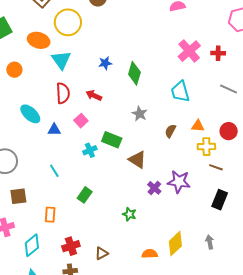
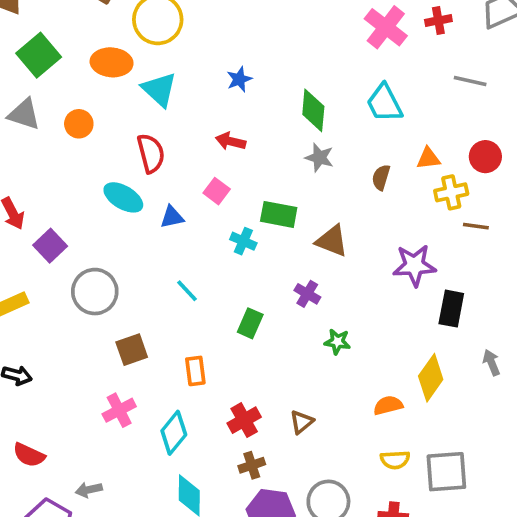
green diamond: (134, 73) -> (313, 110), moved
red semicircle: (63, 93) -> (151, 153), moved
cyan cross: (90, 150) -> (243, 241), turned -32
purple cross: (154, 188) -> (307, 294), moved
black rectangle: (220, 200) -> (451, 309), moved

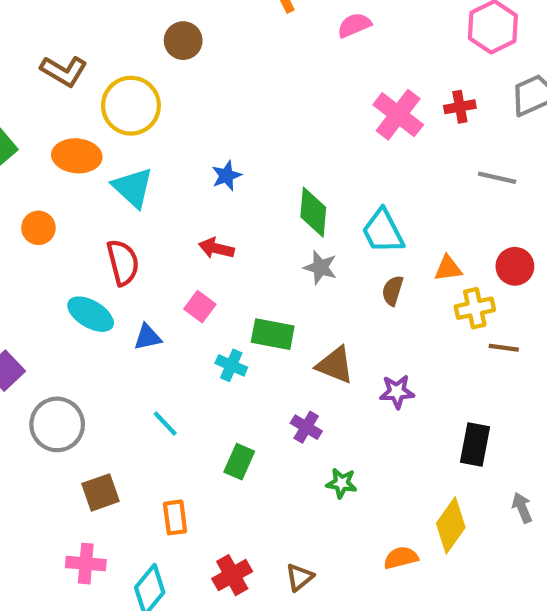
cyan trapezoid: (384, 103) -> (383, 231), moved
purple star: (414, 265) -> (397, 392), moved, size x0.7
pink cross: (119, 410) -> (86, 564), turned 32

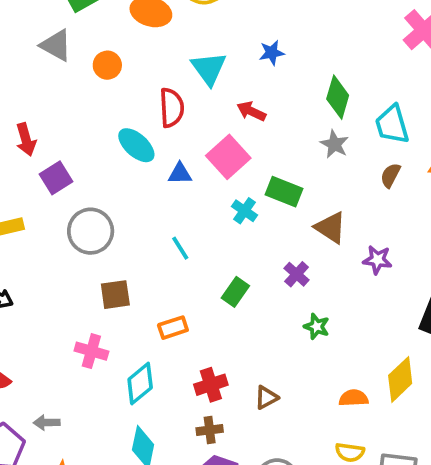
cyan triangle: (133, 188) -> (209, 68), moved
pink square: (200, 307) -> (228, 157), size x1.6
orange rectangle: (175, 517) -> (173, 328), turned 68

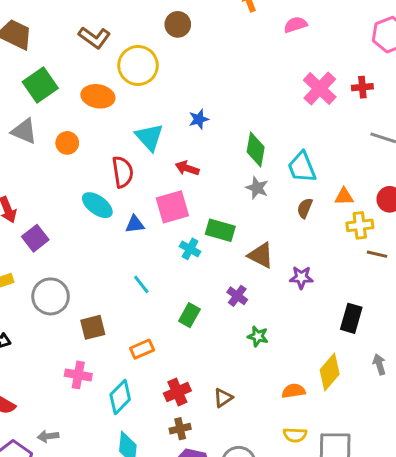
pink square: (228, 157) -> (172, 207), turned 32
gray circle: (91, 231) -> (51, 296), moved

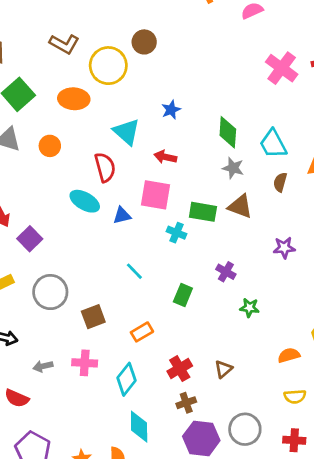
brown circle: (178, 24) -> (144, 42), moved
pink square: (172, 207) -> (155, 195), turned 32
brown triangle: (261, 255) -> (240, 206), moved
gray arrow: (48, 436) -> (43, 366), moved

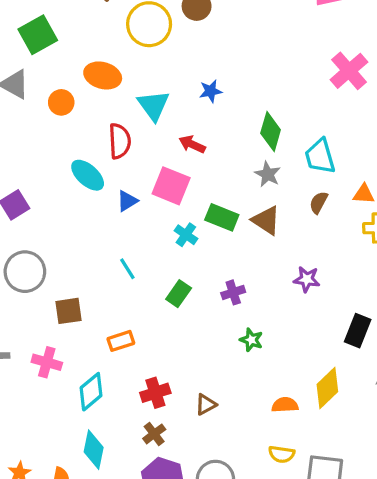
orange ellipse: (74, 99) -> (103, 75), moved
blue triangle: (122, 215) -> (127, 201), turned -30
purple cross: (226, 272) -> (233, 292), turned 30
green rectangle: (183, 295) -> (179, 294), moved
brown cross: (186, 403) -> (154, 434), turned -30

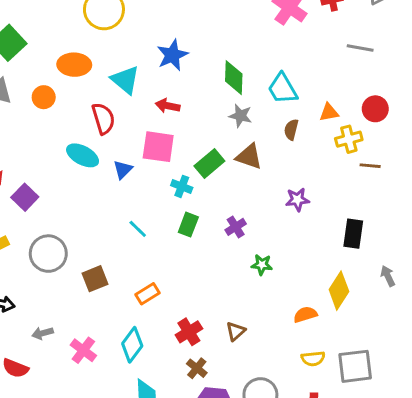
blue star: (211, 91) -> (172, 55), size x1.5
green rectangle: (222, 217) -> (209, 163), turned -48
green rectangle: (179, 294) -> (188, 225), moved
pink cross: (47, 362) -> (83, 350), moved, turned 35

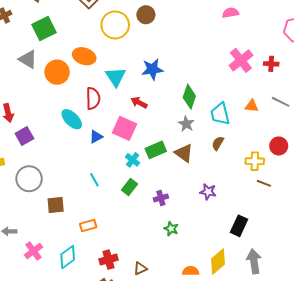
orange circle: (44, 97) -> (57, 72), size x1.5
orange triangle: (329, 112) -> (252, 106), moved
gray arrow: (388, 276) -> (254, 261), size x1.6

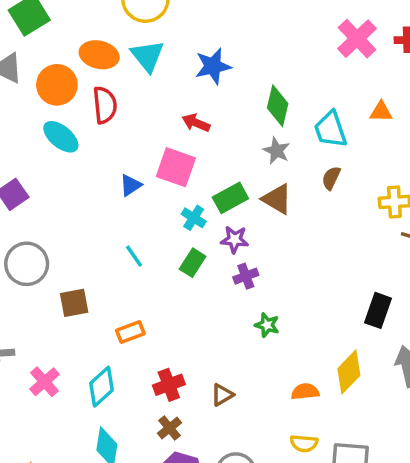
cyan triangle: (116, 77) -> (147, 56), moved
red semicircle: (93, 98) -> (105, 105), moved
cyan ellipse: (72, 119) -> (61, 137), moved
purple star: (208, 192) -> (235, 240), moved

